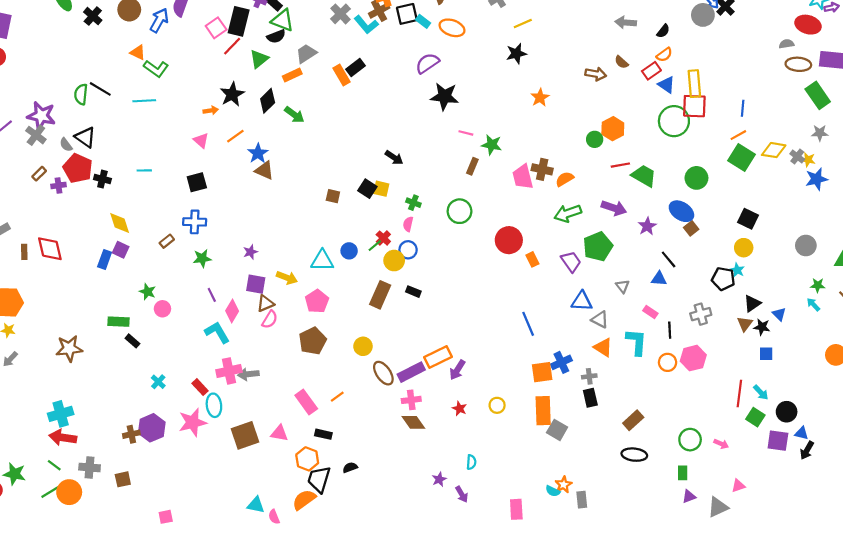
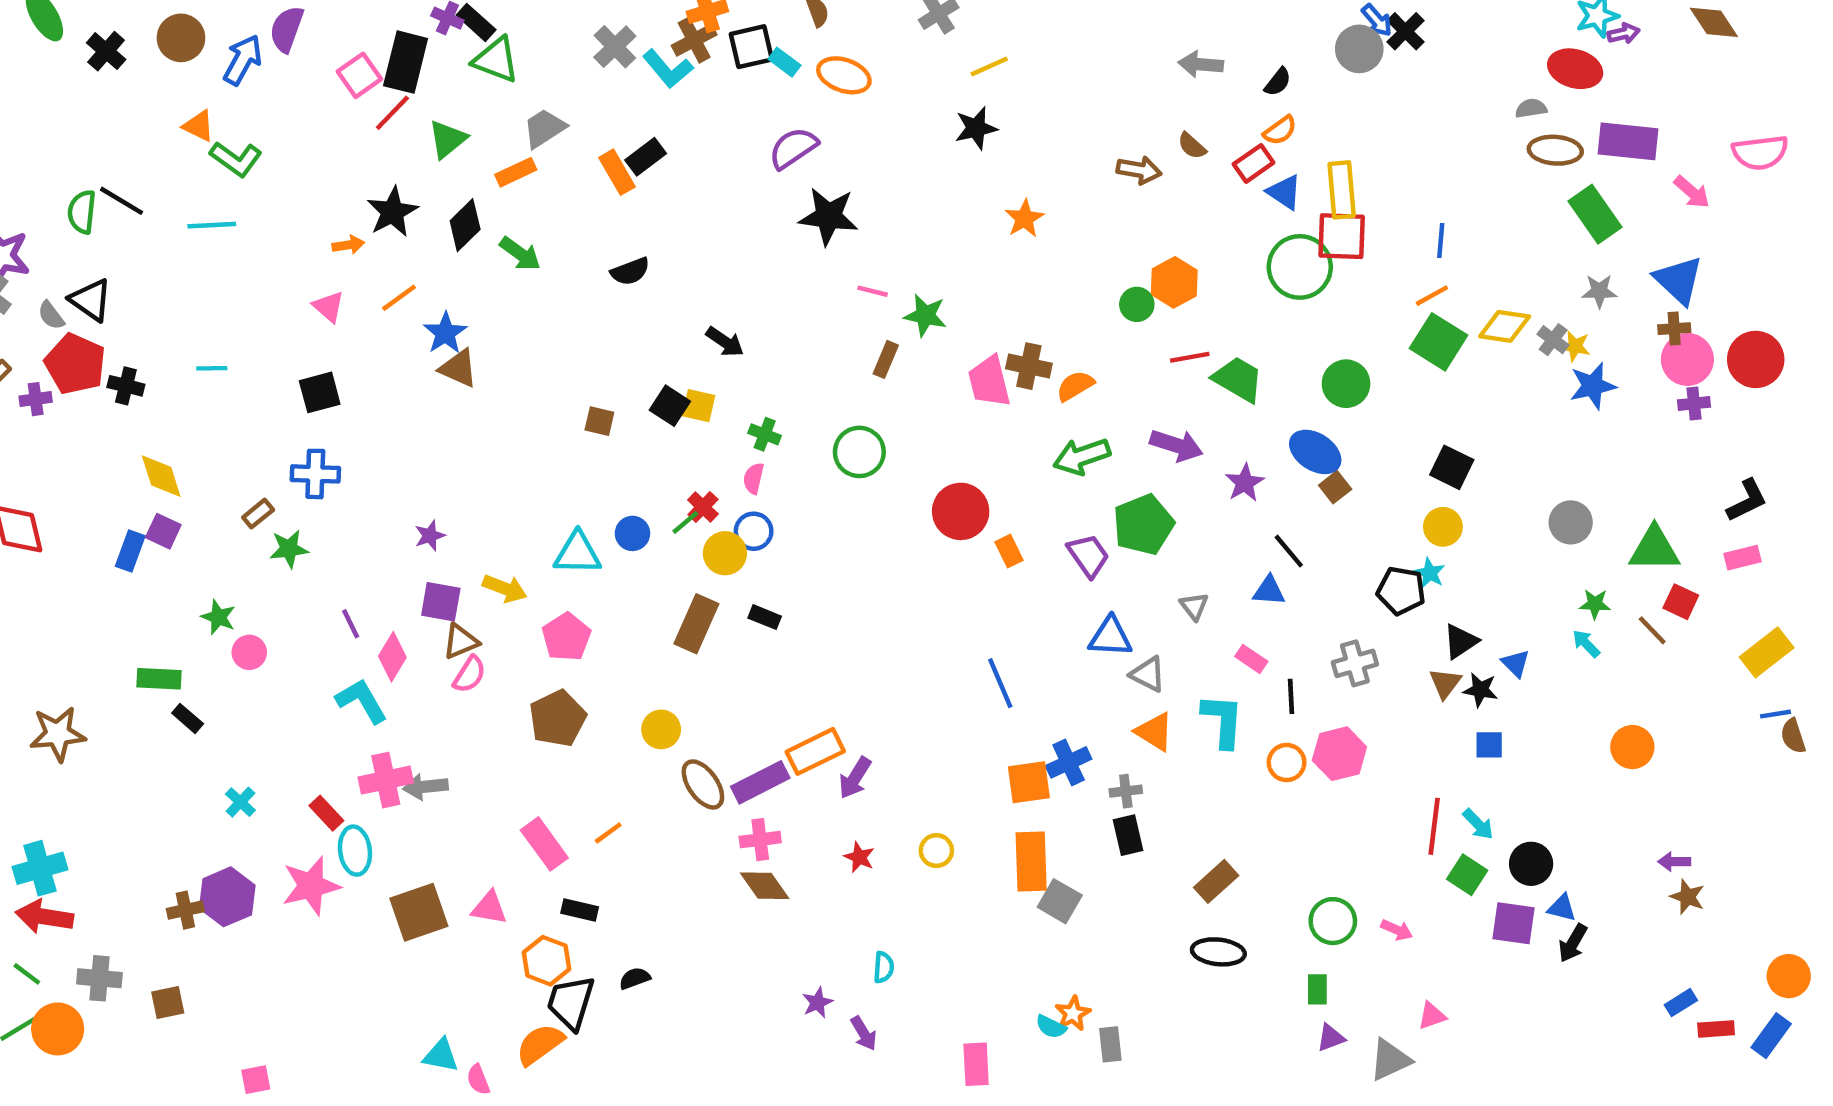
black semicircle: (276, 36) -> (630, 271), moved
green star: (202, 258) -> (289, 549), moved

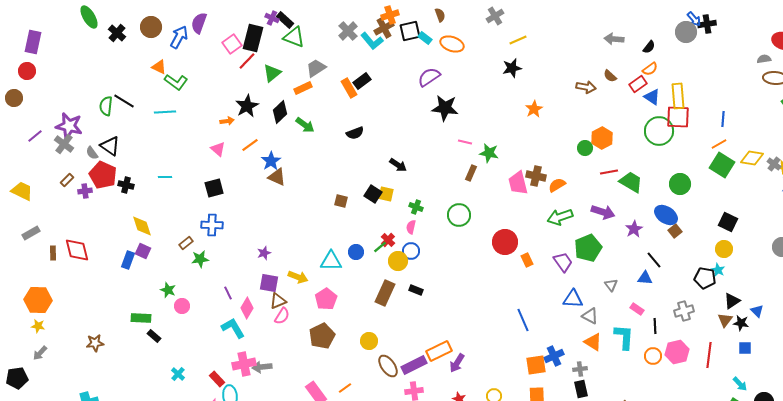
black cross: (1405, 31) -> (707, 24), turned 36
brown star: (58, 734) -> (95, 343), size x0.7
red line: (1434, 826) -> (709, 355), moved

